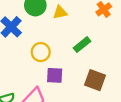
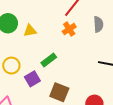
purple square: (55, 75) -> (32, 79), moved, turned -35

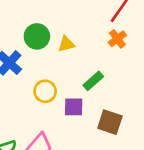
purple square: (32, 79) -> (74, 107), turned 35

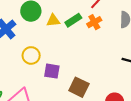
green rectangle: (93, 81) -> (73, 20), moved

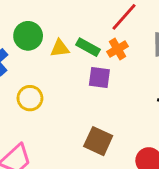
green rectangle: (73, 20) -> (88, 47), turned 63
purple square: (52, 71) -> (99, 77), moved

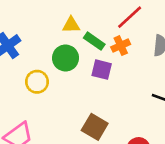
green circle: (28, 36) -> (66, 58), moved
yellow triangle: (60, 48) -> (71, 25), moved

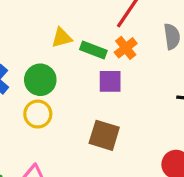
green circle: (66, 58) -> (40, 80), moved
brown square: (95, 127) -> (104, 135), moved

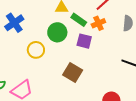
green circle: (40, 80) -> (57, 32), moved

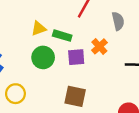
orange cross: (98, 23) -> (99, 46), moved
yellow circle: (36, 50) -> (15, 94), moved

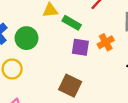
green circle: (43, 57) -> (26, 38), moved

